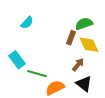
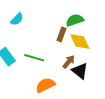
green line: (37, 74) -> (34, 58), moved
black triangle: (84, 84) -> (80, 71), moved

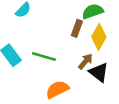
yellow diamond: (80, 41) -> (99, 37), turned 55

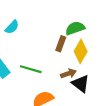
brown arrow: (85, 61) -> (68, 74), turned 32

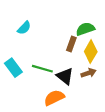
brown arrow: (68, 74) -> (89, 73), moved
black triangle: (81, 84) -> (65, 76), moved

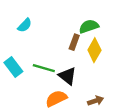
brown arrow: (89, 73) -> (96, 101), moved

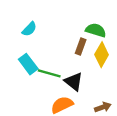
green semicircle: (89, 26) -> (96, 30), turned 36
cyan rectangle: (13, 67) -> (28, 64), moved

